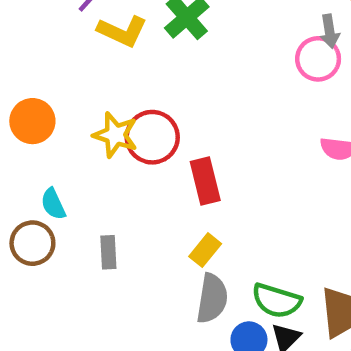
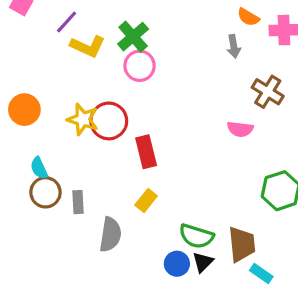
pink circle: (318, 59) -> (140, 66), moved
brown circle: (32, 243) -> (45, 192), moved
gray semicircle: (212, 298) -> (110, 235), moved

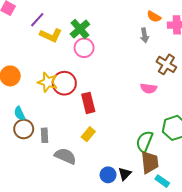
gray semicircle: (110, 235) -> (65, 156), turned -75
green semicircle: (196, 236) -> (144, 142), moved, turned 95

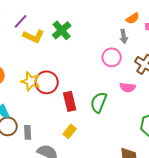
orange semicircle: (154, 17) -> (133, 18), turned -64
pink circle: (84, 48) -> (112, 57), moved
green semicircle: (144, 142) -> (99, 102), moved

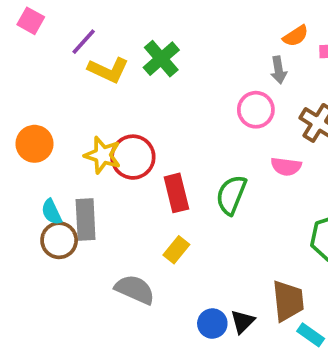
gray rectangle: (28, 132) -> (86, 219), moved, size x1.5

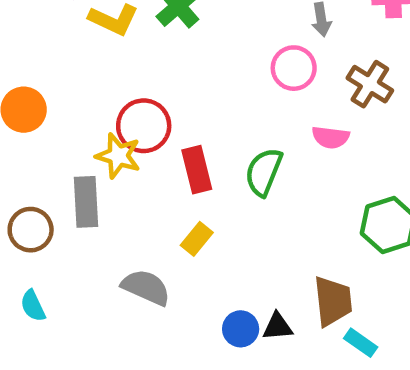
yellow star: (103, 155) -> (118, 156), moved
cyan semicircle: (52, 212) -> (33, 306), moved
brown circle: (59, 240) -> (31, 230), moved
black triangle: (243, 322) -> (278, 327), turned 40

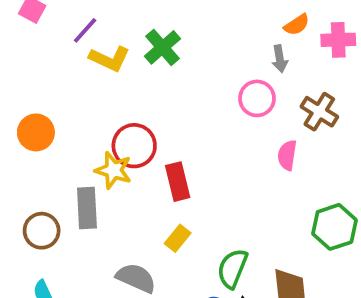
pink semicircle: (331, 137) -> (287, 155), turned 92
green semicircle: (264, 172) -> (232, 268), moved

